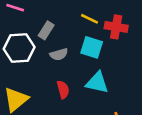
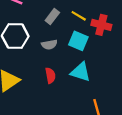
gray rectangle: (46, 30) -> (52, 16), moved

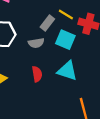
gray rectangle: (52, 16) -> (47, 23), moved

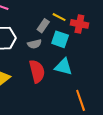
red semicircle: (37, 74) -> (37, 71), size x1.6

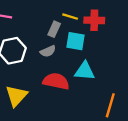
red semicircle: (37, 71) -> (56, 81), turned -55
orange line: (81, 100) -> (110, 105), turned 45

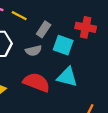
yellow line: (70, 17) -> (19, 16), moved

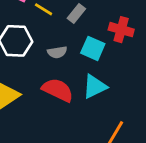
gray rectangle: (44, 29) -> (76, 13), moved
cyan triangle: (67, 77) -> (95, 87), turned -45

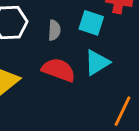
gray semicircle: (57, 52) -> (54, 30), turned -72

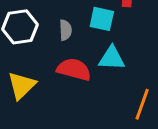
cyan triangle: (97, 63) -> (112, 58), turned 40

